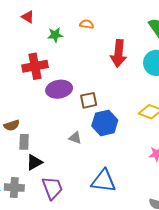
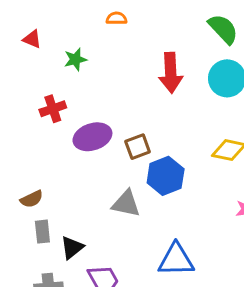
orange semicircle: (87, 24) -> (116, 18), moved
red cross: (35, 66) -> (53, 109), size x0.7
gray triangle: (75, 138) -> (126, 204), size x1.5
gray rectangle: (24, 142) -> (42, 232), moved

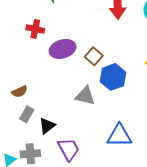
red cross: (53, 109) -> (35, 29), turned 30
brown square: (138, 147) -> (94, 56), turned -30
gray rectangle: (42, 232) -> (27, 114), turned 35

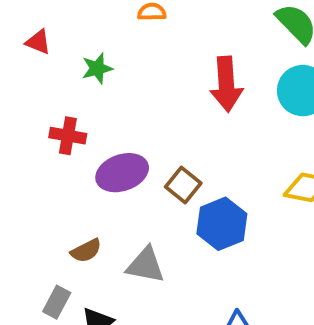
brown semicircle: (20, 92) -> (86, 251), moved
gray triangle: (85, 96) -> (146, 265), moved

